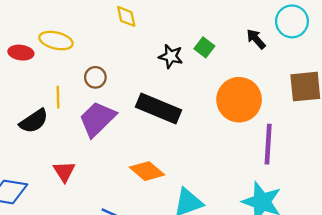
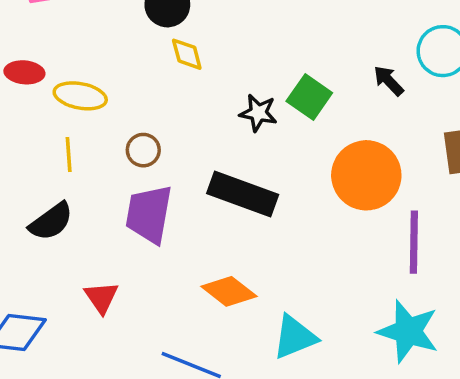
green square: (204, 47) -> (309, 97), size x1.4
red ellipse: (21, 53) -> (24, 72), moved
yellow line: (58, 97) -> (69, 155), moved
purple trapezoid: (97, 119) -> (149, 214), turned -33

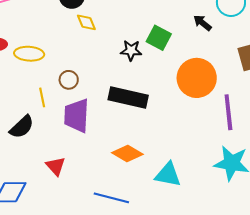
yellow line: (69, 155) -> (42, 97), moved
cyan triangle: (295, 337) -> (168, 175), turned 40

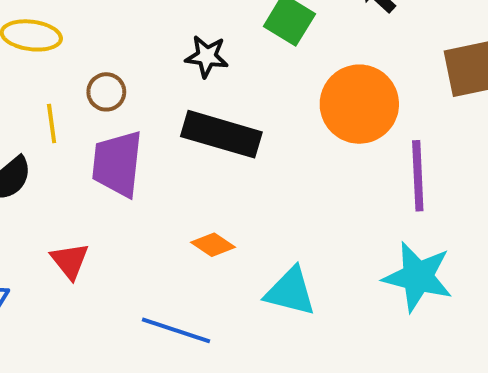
black star: (131, 50) -> (207, 56), moved
orange diamond: (127, 154) -> (213, 245), size x0.7

